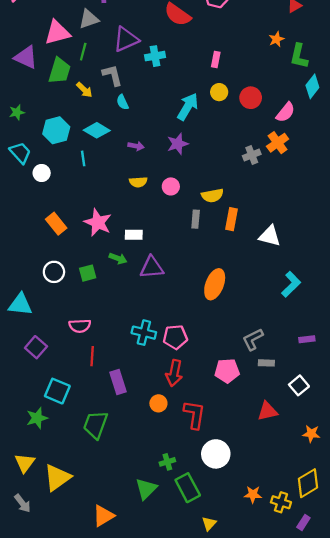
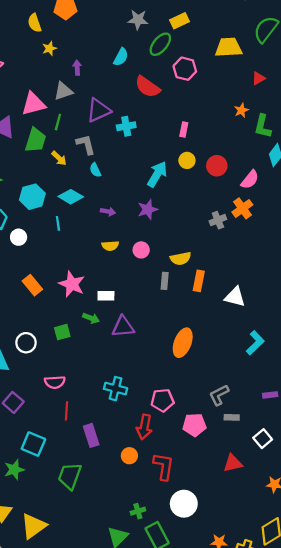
white circle: (54, 272) -> (26, 343), moved
pink pentagon: (175, 337) -> (162, 400), moved

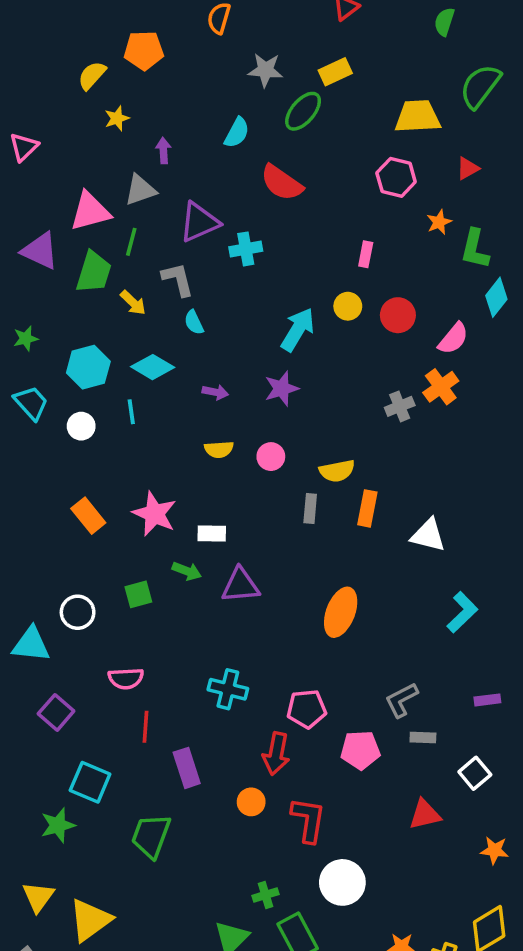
yellow semicircle: (35, 23) -> (92, 75), turned 60
pink hexagon: (185, 69) -> (396, 177), moved
pink rectangle: (184, 129) -> (366, 254), moved
white circle: (19, 237) -> (81, 426), moved

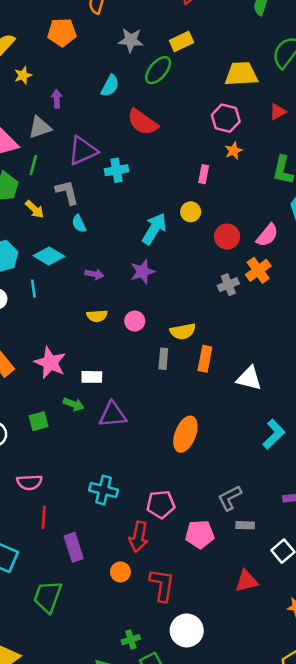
orange pentagon: (144, 50) -> (62, 32), moved
orange star: (439, 222) -> (234, 151), moved
red circle: (398, 315) -> (227, 237), moved

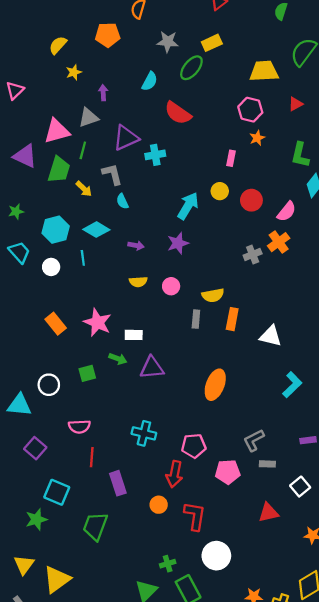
red circle: (227, 237) -> (251, 200), moved

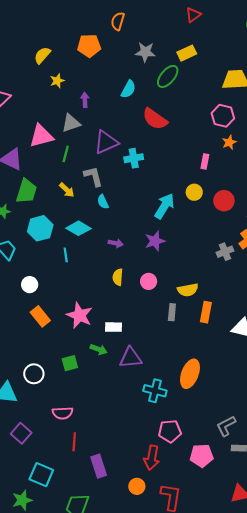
green trapezoid: (59, 170) -> (26, 191), moved
white circle: (51, 267) -> (30, 285), moved
yellow semicircle: (138, 282) -> (118, 277), turned 98
cyan cross: (144, 433) -> (155, 391), moved

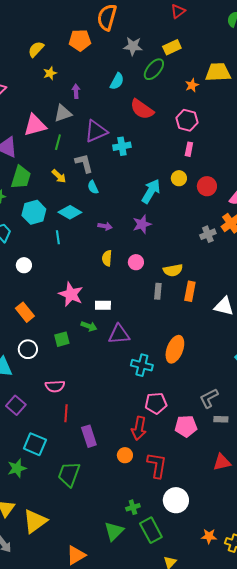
orange semicircle: (118, 21) -> (107, 17), size x1.5
pink hexagon: (223, 116) -> (187, 120), moved
orange star: (229, 142) -> (192, 85), moved
orange rectangle: (40, 316) -> (25, 312), moved

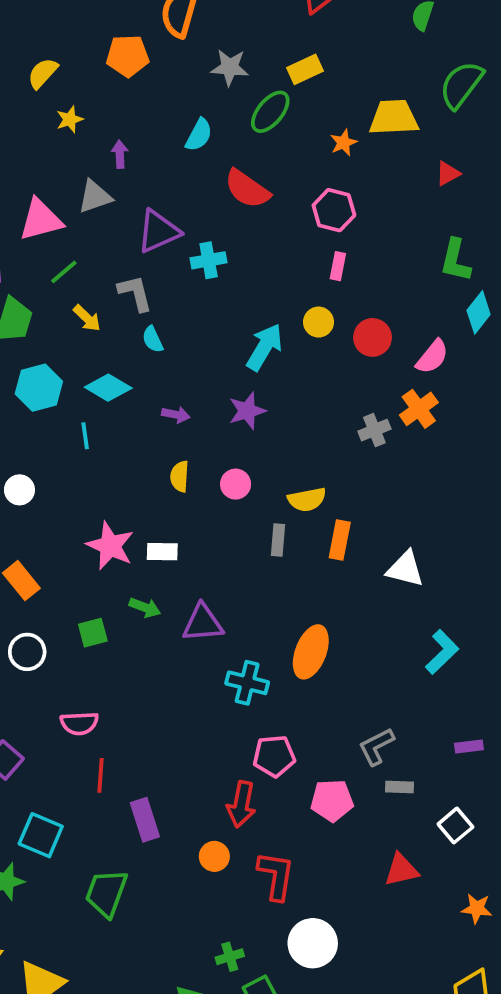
green line: (58, 142) -> (64, 272), moved, turned 35
white rectangle: (103, 305) -> (162, 552), moved

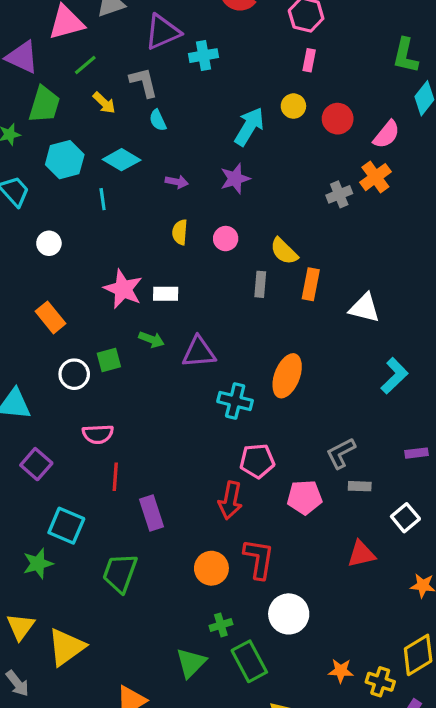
yellow semicircle: (307, 500) -> (284, 251), turned 56
white circle: (27, 652) -> (74, 374), moved
orange circle: (214, 856) -> (211, 568), moved, size x1.4

